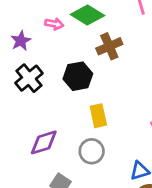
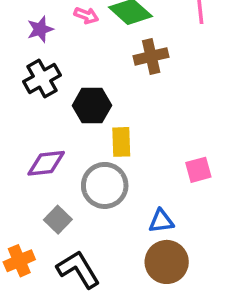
black hexagon: (78, 76) -> (92, 105), moved
gray circle: (92, 151) -> (105, 185), size x1.4

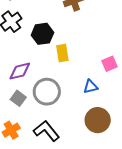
gray circle: (105, 185) -> (47, 92), moved
gray square: (58, 220) -> (18, 98), moved
blue triangle: (161, 221) -> (91, 87), moved

